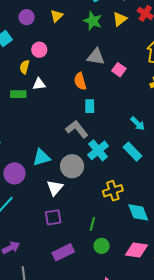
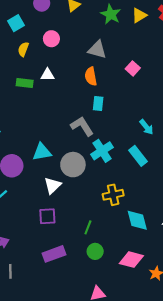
gray triangle: (96, 57) -> (97, 50), moved
yellow semicircle: (25, 67) -> (23, 49), moved

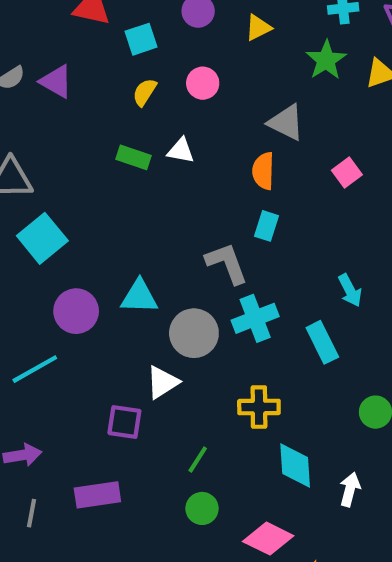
white triangle: (53, 185) -> (163, 382), moved
purple rectangle: (54, 254) -> (97, 495), moved

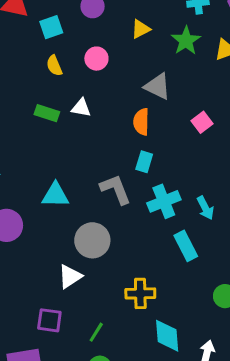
yellow triangle: (258, 28) -> (141, 29), moved
yellow semicircle: (145, 92) -> (54, 66), turned -55
cyan triangle: (139, 297) -> (55, 195), moved
cyan cross: (255, 318) -> (164, 201), moved
purple square: (124, 422) -> (49, 320), moved

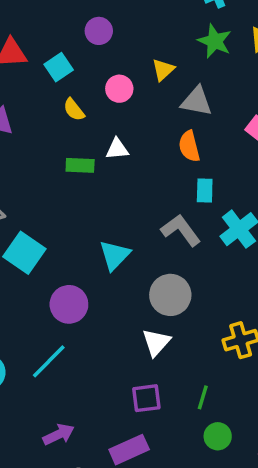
yellow triangle: (141, 29) -> (163, 70), moved
cyan triangle: (55, 195) -> (115, 255), turned -32

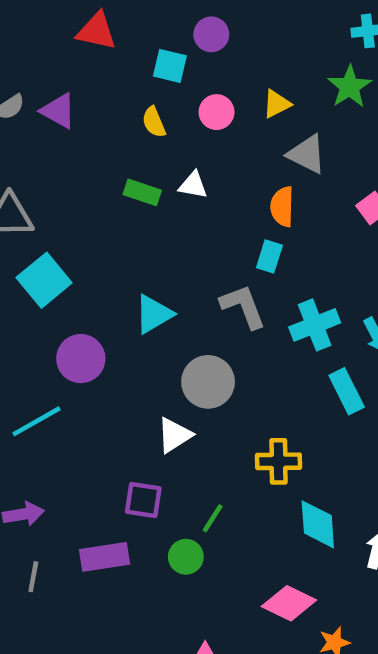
cyan square: (59, 67) -> (170, 66), moved, turned 32
cyan rectangle: (205, 191) -> (269, 256), moved
green circle: (218, 436) -> (186, 557), moved

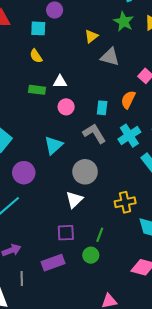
pink circle: (217, 112) -> (66, 107), moved
orange semicircle: (282, 207) -> (128, 100), moved, turned 36

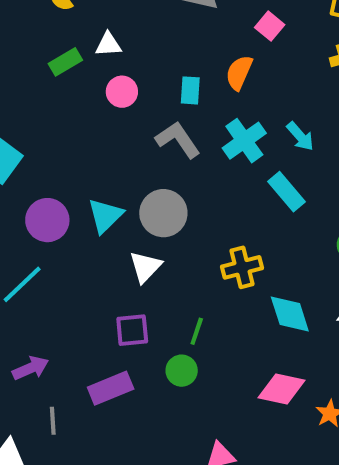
green rectangle: (37, 90) -> (65, 62), turned -35
cyan triangle: (54, 145) -> (105, 216), moved

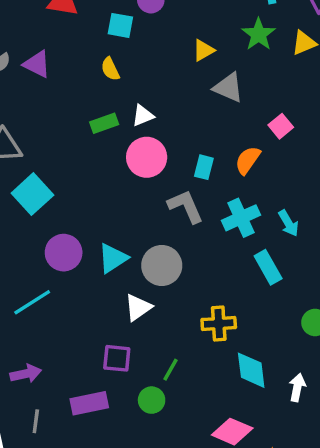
white triangle: (108, 44) -> (143, 116), turned -30
pink circle: (122, 92) -> (147, 157), size x1.5

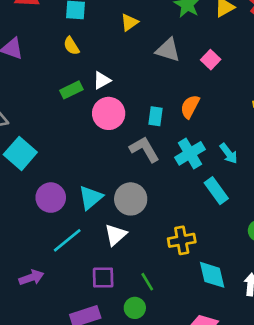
yellow triangle: (203, 50) -> (129, 22), moved
pink square: (281, 126) -> (211, 60), moved
cyan line: (32, 302) -> (67, 240), moved
green line: (171, 370) -> (147, 282), turned -54
purple arrow: (26, 374) -> (31, 278), moved

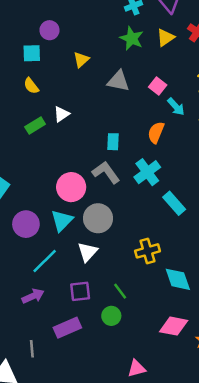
orange semicircle: (190, 107) -> (156, 132), moved
pink circle: (109, 113) -> (71, 187), moved
cyan arrow: (229, 153) -> (176, 107), moved
purple arrow: (31, 278) -> (33, 296), moved

